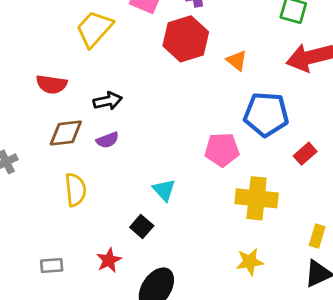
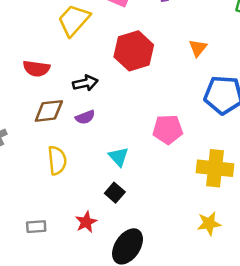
red hexagon: (186, 39) -> (134, 51), moved
orange triangle: (237, 61) -> (198, 48), turned 30
pink pentagon: (222, 150) -> (168, 129), moved
cyan triangle: (164, 190) -> (119, 157), moved

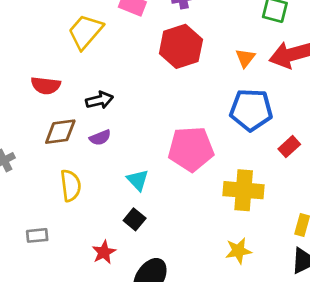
orange triangle: (198, 48) -> (245, 58), moved
red hexagon: (134, 51) -> (181, 46), moved
pink pentagon: (168, 129) -> (191, 149), size x1.4
gray rectangle: (36, 227) -> (37, 235), moved

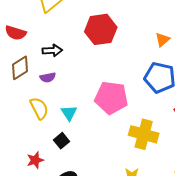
red hexagon: (181, 46) -> (101, 29), moved
brown diamond: (60, 132) -> (20, 68), turned -35
yellow semicircle: (71, 186) -> (39, 108), moved, turned -30

